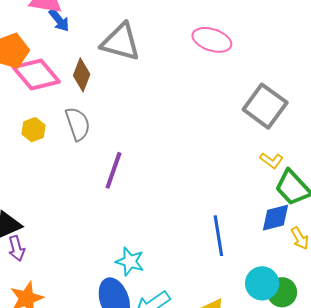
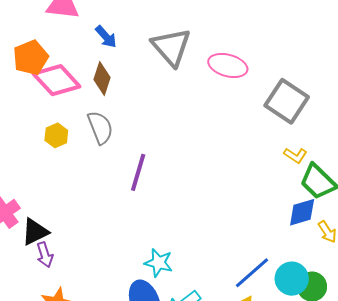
blue arrow: (59, 20) -> (106, 37), moved
pink ellipse: (212, 40) -> (228, 65), moved
gray triangle: (121, 42) -> (171, 47), moved, turned 36
blue line: (218, 236) -> (252, 273), moved, turned 60

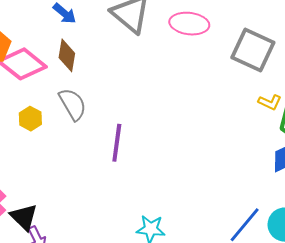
black triangle: (35, 232) -> (24, 217), turned -40

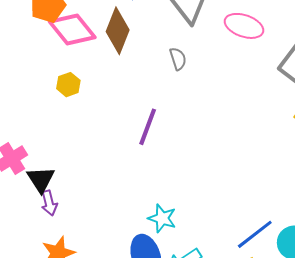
brown diamond: (67, 55) -> (118, 31), size x1.4
gray semicircle: (73, 104) -> (178, 59), moved, size x0.7

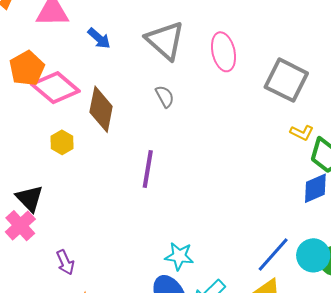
pink ellipse: (244, 26) -> (223, 52), turned 69
brown diamond: (118, 31) -> (101, 109), moved
black triangle: (41, 179) -> (30, 198), moved

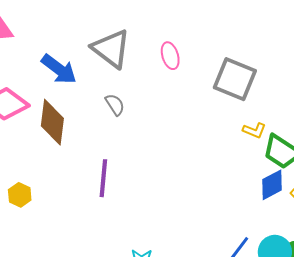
blue arrow: (99, 38) -> (59, 69), moved, size x1.5
pink ellipse: (223, 52) -> (170, 56), size x0.7
yellow hexagon: (62, 142) -> (20, 195), moved

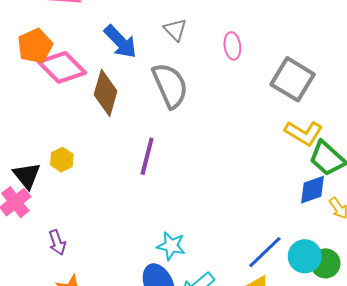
gray triangle: (111, 49) -> (175, 30), size x0.6
gray semicircle: (115, 105) -> (170, 85), size x2.0
yellow L-shape: (254, 130) -> (304, 133), size x1.6

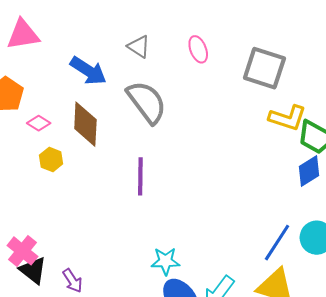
pink diamond: (62, 67) -> (39, 123), moved, size x0.5
yellow hexagon: (62, 160) -> (51, 160), moved
black triangle: (27, 176) -> (33, 270), moved
cyan star: (171, 246) -> (165, 261), moved

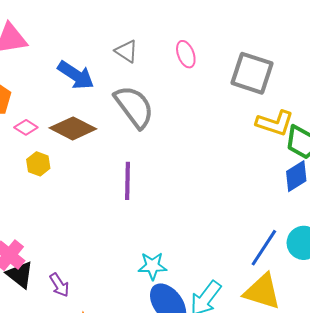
brown diamond: (85, 124) -> (73, 128), turned -66

